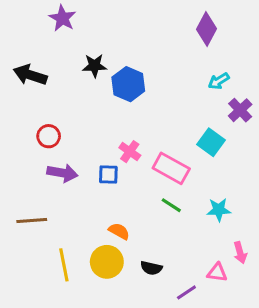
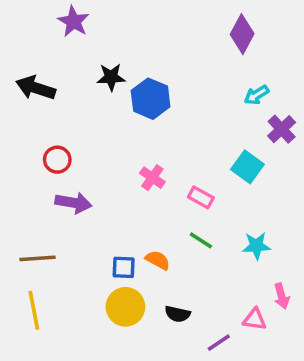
pink rectangle: (171, 168) -> (201, 197), size x0.6
blue square: (108, 175) -> (124, 267), moved
orange semicircle: (119, 231) -> (158, 260), moved
yellow line: (64, 265) -> (34, 310), moved

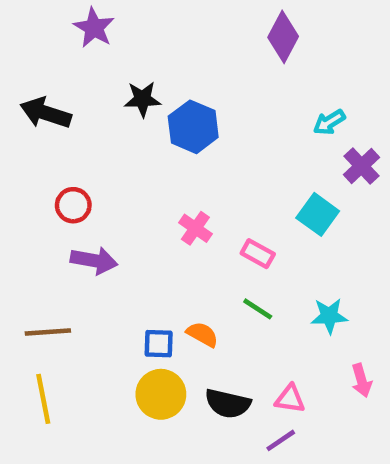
purple diamond: (242, 34) -> (283, 37), moved
black semicircle: (177, 314) -> (228, 404), size x1.4
pink triangle: (255, 319) -> (290, 399), moved

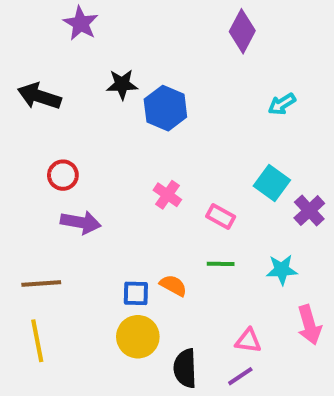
purple cross: (361, 166) -> (309, 211), moved
green line: (258, 309) -> (221, 264), turned -32
pink arrow: (361, 380) -> (309, 325), size x1.4
black semicircle: (228, 404) -> (185, 368), moved, turned 75

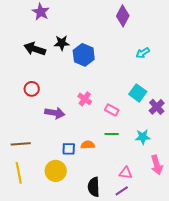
black arrow: (39, 96) -> (35, 49), moved
purple arrow: (81, 222) -> (55, 113), moved
orange semicircle: (173, 285) -> (88, 145), turned -32
yellow circle: (138, 337) -> (56, 171), moved

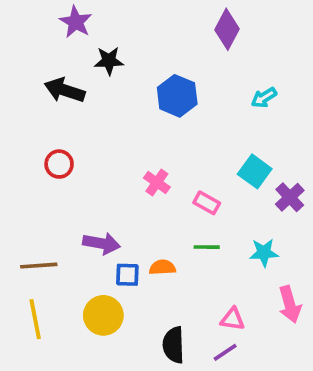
black star: (62, 43) -> (109, 61), moved
blue hexagon: (84, 55) -> (177, 96), moved
purple arrow: (55, 113) -> (102, 243), moved

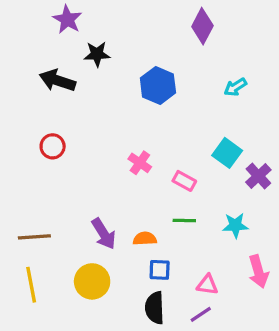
purple arrow: (102, 243) -> (104, 234), moved, turned 48
blue square: (127, 275) -> (160, 270), moved

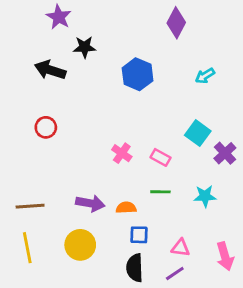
pink cross: (140, 163) -> (122, 153), moved
purple arrow: (104, 234) -> (90, 203), turned -48
pink arrow: (258, 272) -> (225, 256), moved

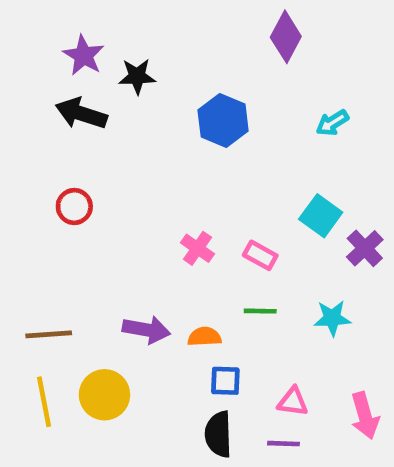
purple star: (59, 17) -> (84, 55), moved
yellow circle: (80, 245) -> (104, 395), moved
purple line: (175, 274) -> (283, 444), turned 36

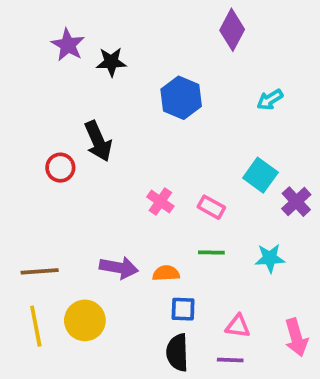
black arrow: (81, 114) -> (98, 141), moved, turned -132

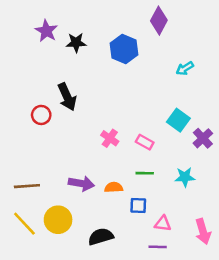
blue hexagon: (181, 98) -> (124, 49), moved
blue square: (183, 309) -> (138, 206), moved
yellow line: (36, 326) -> (24, 224), turned -32
black semicircle: (177, 353) -> (101, 237), moved, turned 75

